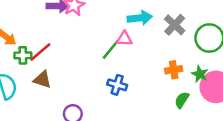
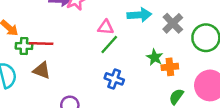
pink triangle: (124, 39) -> (106, 27), moved
red line: (40, 52) -> (41, 44), turned 40
green star: (200, 74) -> (155, 57), moved

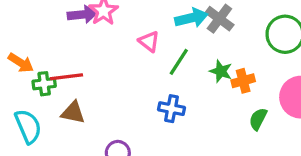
gray cross: (173, 23) -> (219, 19), moved
pink triangle: (106, 27) -> (149, 41), turned 42
green line: (109, 45) -> (179, 62), moved

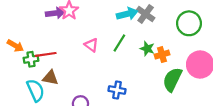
pink triangle: (149, 41) -> (91, 45), moved
blue cross: (171, 109) -> (117, 90), moved
green semicircle: (258, 119) -> (172, 80), size x1.6
cyan semicircle: (28, 126) -> (35, 90), moved

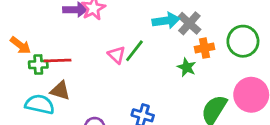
green line: (119, 43) -> (134, 51), moved
orange cross: (162, 55) -> (204, 48), moved
cyan semicircle: (35, 90) -> (40, 104), turned -60

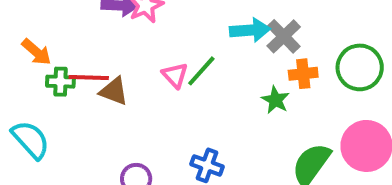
brown triangle: (60, 91) -> (114, 91), moved
cyan semicircle: (40, 104) -> (31, 140), moved, turned 32

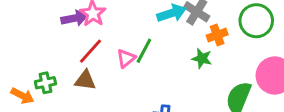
orange arrow: (36, 52) -> (22, 96), moved
pink triangle: (175, 75) -> (126, 58), turned 48
red line: (89, 77) -> (91, 51), moved, turned -36

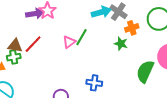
red line: (91, 51) -> (33, 44), moved
brown triangle: (85, 80) -> (15, 46), moved

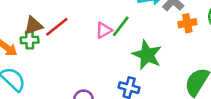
green star: (121, 44) -> (147, 55), moved, size x1.6
brown triangle: (15, 46) -> (33, 26), turned -35

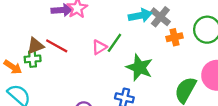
red line: (57, 27) -> (57, 46), turned 70

